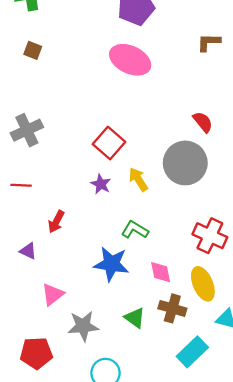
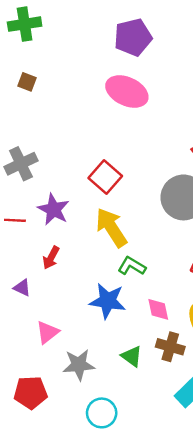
yellow arrow: (138, 179) -> (111, 228), moved, size x1.6
purple star: (101, 184) -> (53, 209), moved, size x1.5

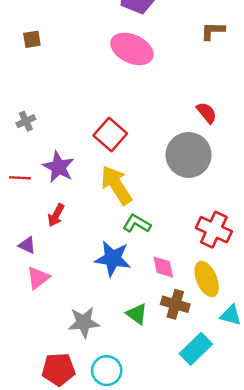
brown square: (27, 82) -> (32, 39), turned -30
gray cross: (21, 164) -> (26, 121), size x0.6
pink triangle: (47, 332) -> (38, 278), moved
red pentagon: (31, 392) -> (58, 369), moved

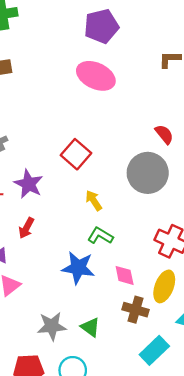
yellow arrow: (116, 185) -> (94, 200), moved, size x0.6
yellow ellipse: (207, 279) -> (164, 286), turned 44
green triangle: (137, 314) -> (90, 327), moved

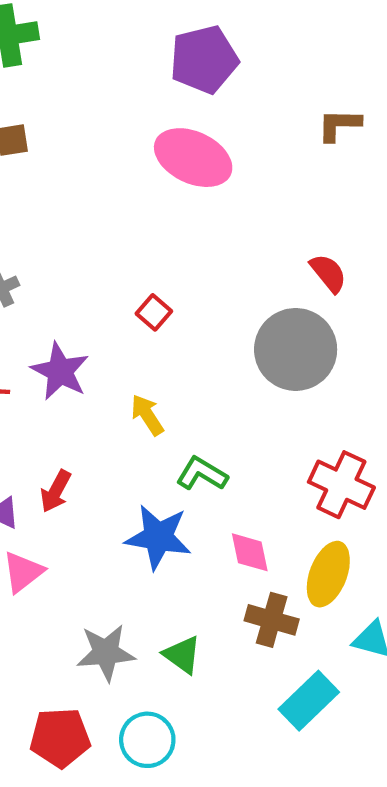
red square: (76, 154) -> (154, 312), size x0.6
yellow arrow: (94, 200) -> (147, 415), moved
red arrow: (26, 228) -> (56, 491), moved

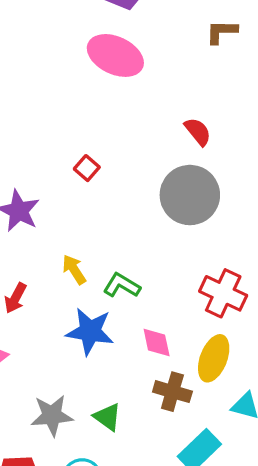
red semicircle: (328, 273) -> (198, 132), moved
yellow arrow: (147, 415) -> (74, 270), moved

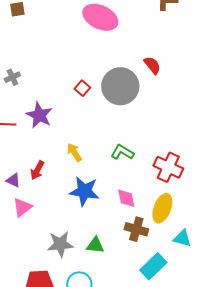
gray circle: (190, 195) -> (120, 86), moved
green L-shape: (122, 285) -> (122, 152), moved
green triangle: (107, 417) -> (95, 245), turned -30

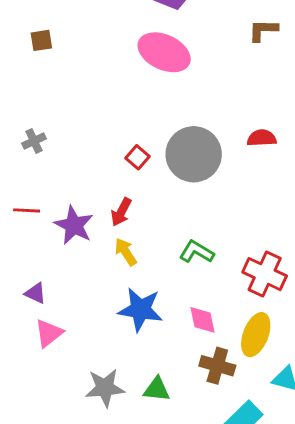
red semicircle: (152, 65) -> (262, 138), moved, turned -54
purple star: (39, 115) -> (74, 225), moved
red arrow: (37, 170) -> (121, 212), moved

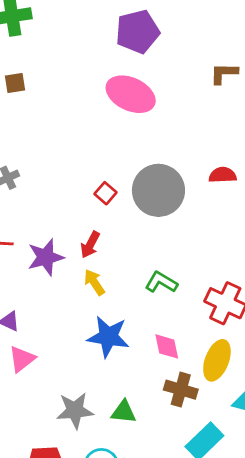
purple star: (74, 225) -> (46, 257), turned 30

